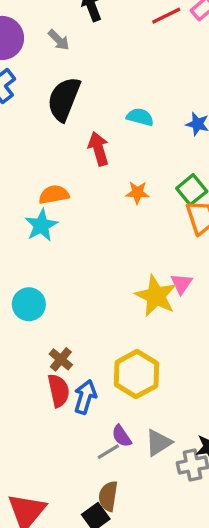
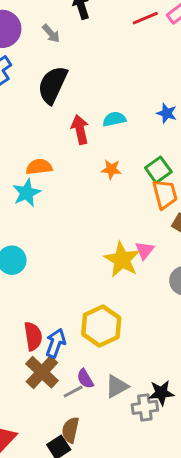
cyan semicircle: (140, 117) -> (114, 119), moved, turned -30
brown cross: (61, 359) -> (42, 372), moved, size x1.6

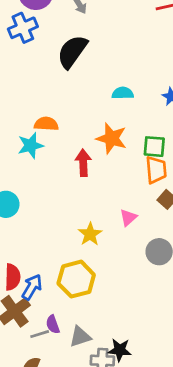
red arrow: (80, 129) -> (83, 163), moved
orange star: (111, 169) -> (112, 138), size x1.6
green square: (158, 170) -> (154, 147), turned 30
yellow star: (122, 260) -> (90, 234), moved, size x0.7

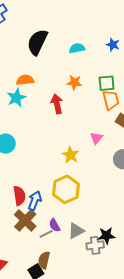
black semicircle: (72, 52) -> (37, 42), moved
orange star: (112, 138) -> (74, 83), size x0.7

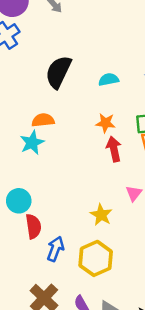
red arrow: (57, 104) -> (114, 149), moved
red semicircle: (19, 196) -> (33, 226), moved
blue arrow: (35, 201) -> (55, 249), moved

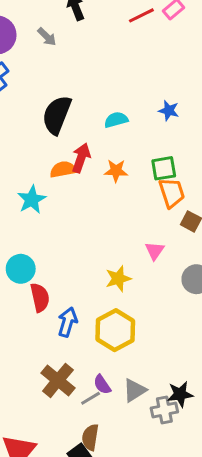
orange semicircle: (43, 120) -> (63, 169), moved
red arrow: (114, 149) -> (81, 158), moved, turned 35
yellow star: (101, 215) -> (118, 279), turned 30

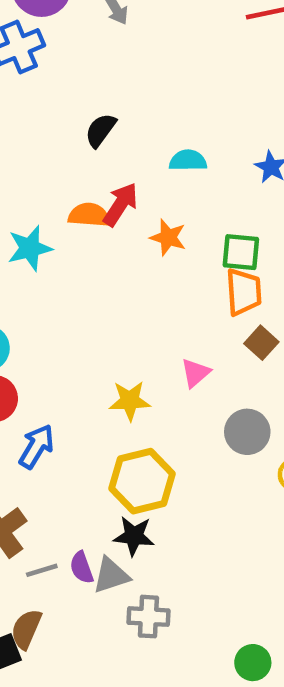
black semicircle: (57, 115) -> (100, 130), size x0.6
yellow hexagon: (115, 330) -> (142, 481), moved
purple semicircle: (102, 385) -> (82, 568), moved
black star: (180, 394) -> (134, 536), moved

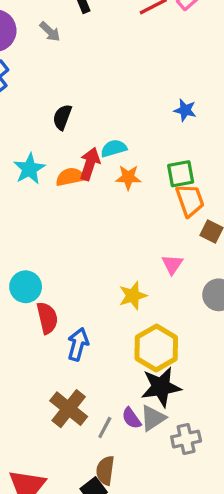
cyan semicircle: (188, 160) -> (114, 148), moved
cyan star: (30, 248) -> (29, 169), moved
black star: (134, 536) -> (161, 387), size x1.4
gray line: (42, 570) -> (105, 428), turned -30

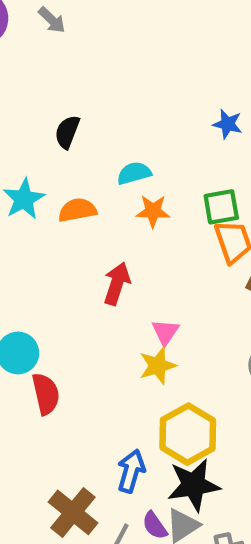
red arrow: (90, 164) -> (117, 284), moved
pink triangle: (172, 264) -> (165, 332), moved
blue arrow: (78, 344) -> (131, 471), moved

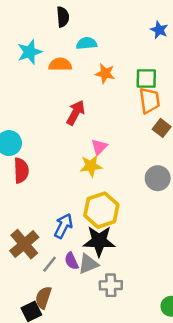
black semicircle: (67, 132) -> (63, 17), turned 144
cyan semicircle: (134, 173) -> (87, 43), moved

